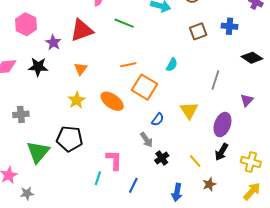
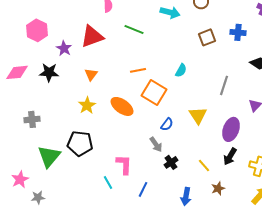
cyan line: (98, 178) -> (108, 182), turned -48

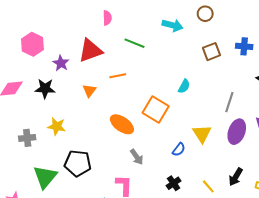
orange line: (138, 70) -> (118, 76), moved
yellow star: (87, 105) -> (57, 126), moved, turned -30
blue semicircle: (167, 124) -> (179, 150), moved
purple ellipse: (231, 129) -> (237, 132), moved
gray arrow: (156, 144) -> (137, 157), moved

